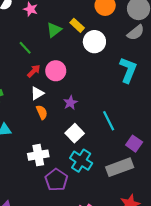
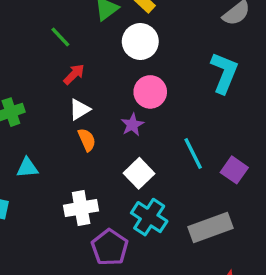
white circle: (94, 42) -> (140, 42), moved
pink circle: (56, 71) -> (150, 92), moved
purple square: (134, 144) -> (234, 170), moved

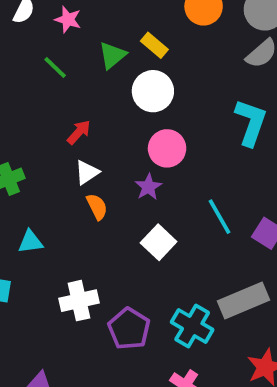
green line: (60, 37) -> (55, 67), moved
white cross: (81, 208) -> (79, 301), moved
cyan cross: (149, 217) -> (192, 326), moved

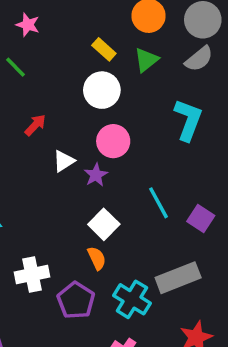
green triangle: (112, 55) -> (146, 60), moved
white triangle: (87, 172) -> (64, 161), moved
orange semicircle: (97, 207) -> (97, 258), moved

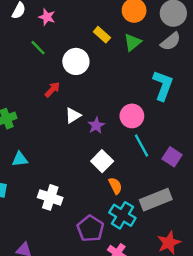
white circle: (102, 90) -> (76, 61), moved
pink circle: (113, 141) -> (132, 116), moved
orange semicircle: (97, 258) -> (115, 186), moved
white cross: (32, 274) -> (50, 197), turned 30
purple pentagon: (76, 300) -> (90, 229), moved

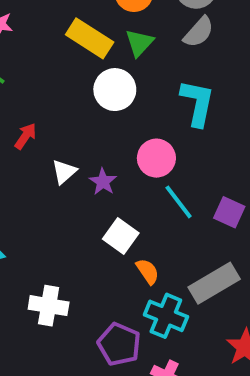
yellow rectangle: (102, 35) -> (90, 38), size x1.6
white circle: (76, 61) -> (115, 90), moved

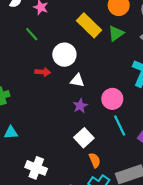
white circle: (115, 90) -> (64, 55), moved
red arrow: (25, 136) -> (43, 72), turned 48
white triangle: (64, 172) -> (77, 80), moved, turned 40

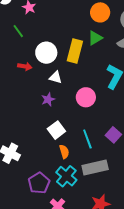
yellow rectangle: (89, 25) -> (75, 51), moved, turned 55
purple star: (80, 106) -> (48, 99), moved
cyan line: (120, 126) -> (87, 139), moved

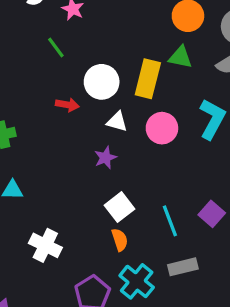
green triangle: (95, 38) -> (180, 57), turned 42
pink circle: (86, 97) -> (162, 128), moved
orange semicircle: (64, 152) -> (120, 240), moved
gray rectangle: (95, 168) -> (183, 267), size x0.7

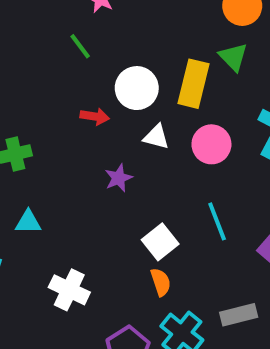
green triangle: (180, 57) -> (233, 57), turned 35
purple star: (105, 158) -> (119, 178), moved
cyan line: (170, 221) -> (217, 221), moved

